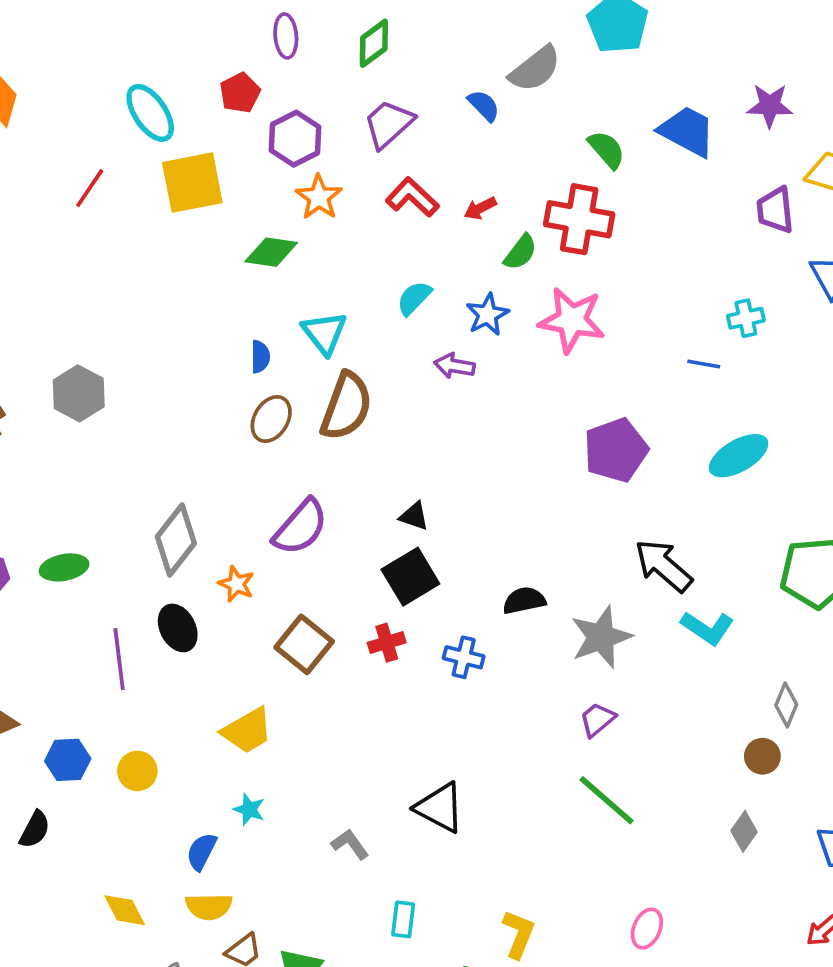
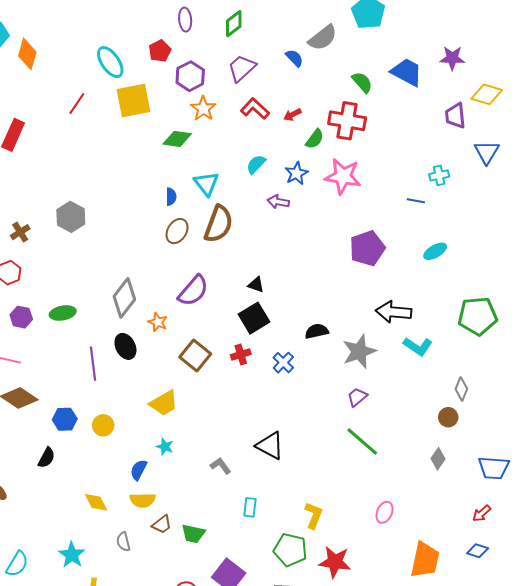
cyan ellipse: (739, 456) -> (435, 251), size x0.7
black arrow: (663, 566) -> (394, 312), turned -36
blue cross: (464, 657) -> (283, 363), turned 30

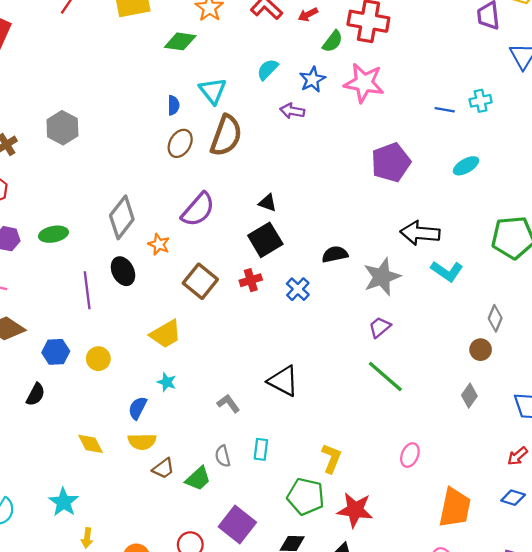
cyan cross: (439, 175) -> (481, 101), moved
green trapezoid: (193, 534) -> (198, 479), turned -55
gray semicircle: (123, 542) -> (223, 456), moved

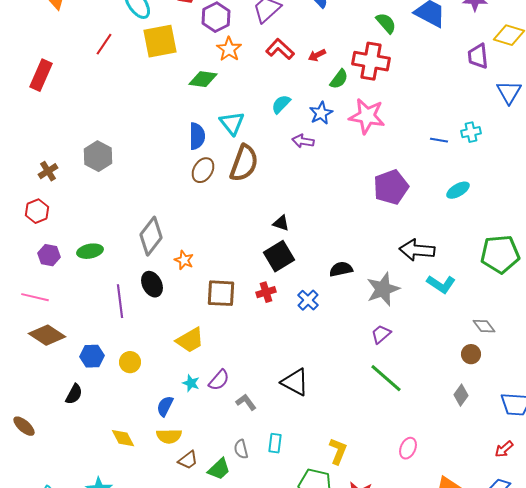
blue semicircle: (173, 105) -> (197, 136), size x1.5
purple semicircle: (198, 210) -> (219, 380), moved, size x0.7
brown square: (200, 281) -> (221, 293), turned -36
gray diamond: (495, 318) -> (484, 326), turned -60

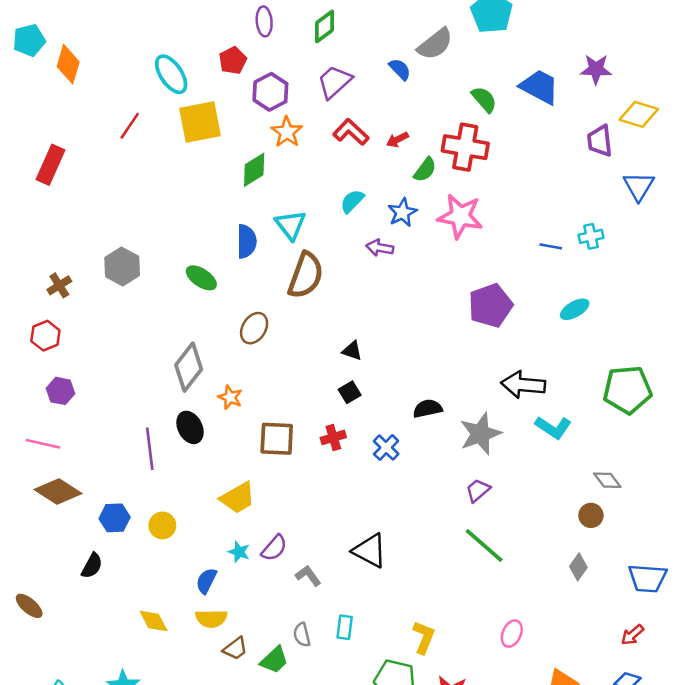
green diamond: (203, 79) -> (254, 170), turned -40
brown ellipse: (203, 170) -> (254, 328), moved
green ellipse: (90, 251) -> (201, 278), moved, turned 45
black square: (279, 256) -> (350, 392), size x0.6

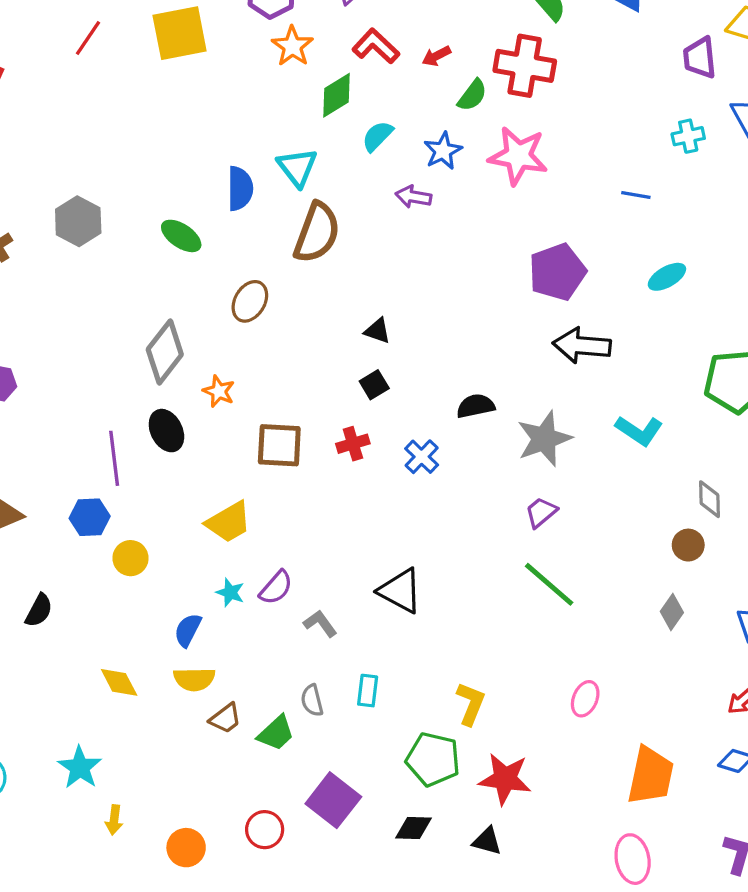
green diamond: (254, 170) -> (337, 95), moved
cyan cross: (591, 236) -> (688, 136), moved
black arrow: (523, 385) -> (582, 345), moved
gray diamond: (607, 480) -> (709, 499), turned 36
blue hexagon: (115, 518) -> (90, 517), moved

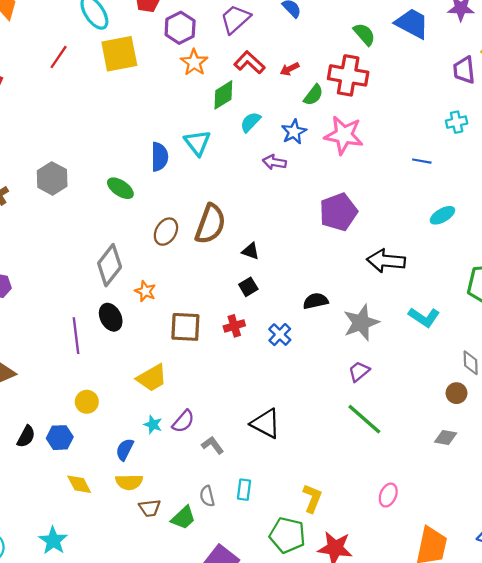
brown semicircle: (317, 233) -> (210, 224), moved
purple pentagon: (557, 272) -> (338, 212), moved
blue hexagon: (90, 517) -> (60, 438), moved
gray diamond: (672, 612) -> (446, 438), turned 65
brown trapezoid: (225, 718) -> (150, 508), turned 30

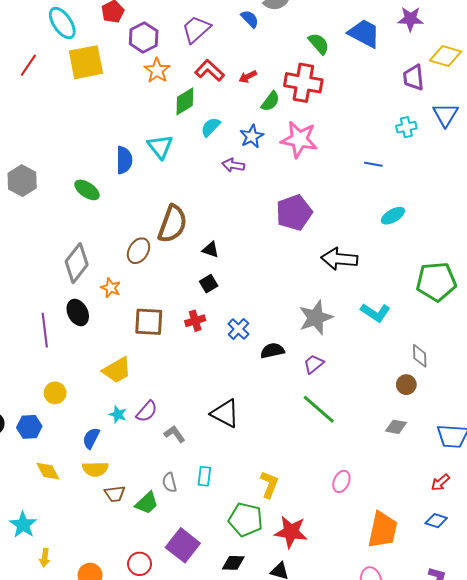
brown ellipse: (166, 232) -> (138, 251), moved
black semicircle: (316, 301) -> (272, 351), moved

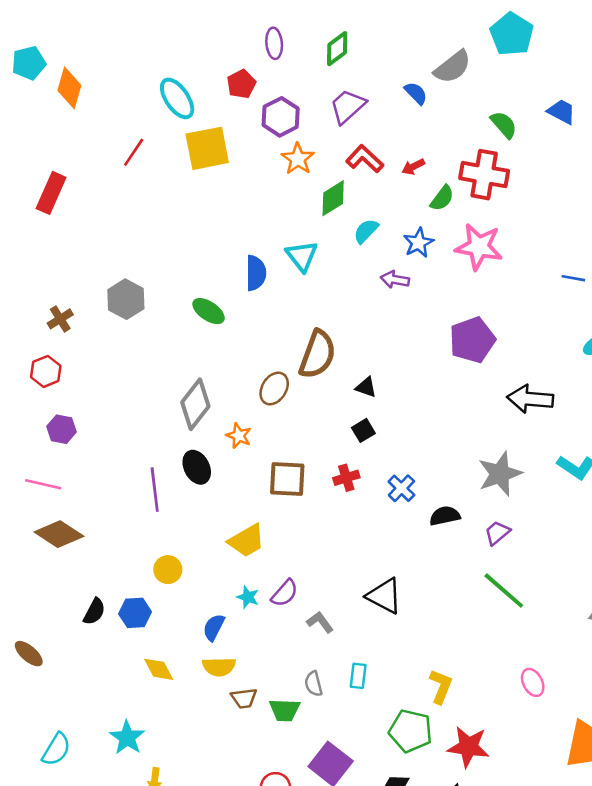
blue trapezoid: (364, 33) -> (562, 112), size x0.7
pink ellipse: (341, 481) -> (533, 682), turned -50
green trapezoid: (147, 503) -> (285, 710), turned 45

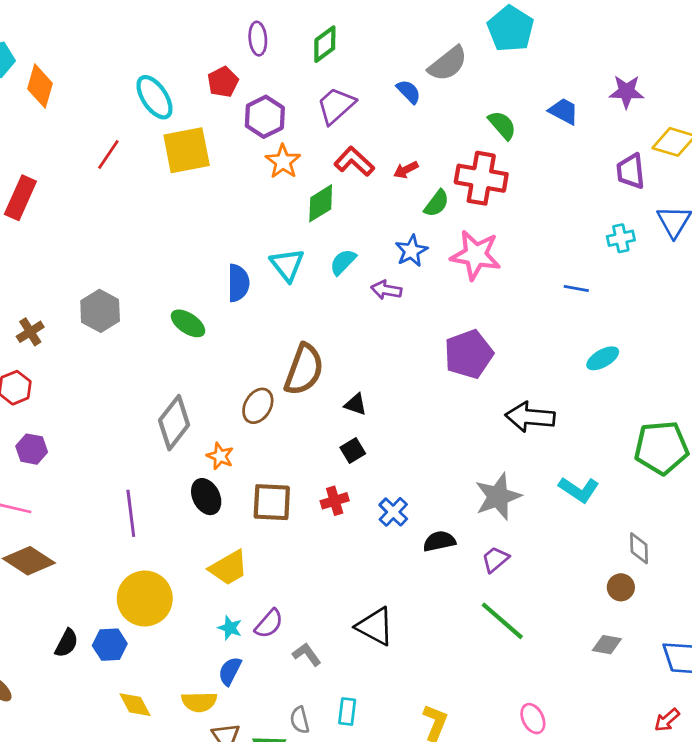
cyan semicircle: (366, 231) -> (343, 262), moved
black ellipse: (197, 467) -> (206, 497), moved
yellow circle: (168, 570) -> (145, 598), size x1.8
blue semicircle: (214, 627) -> (230, 671), moved

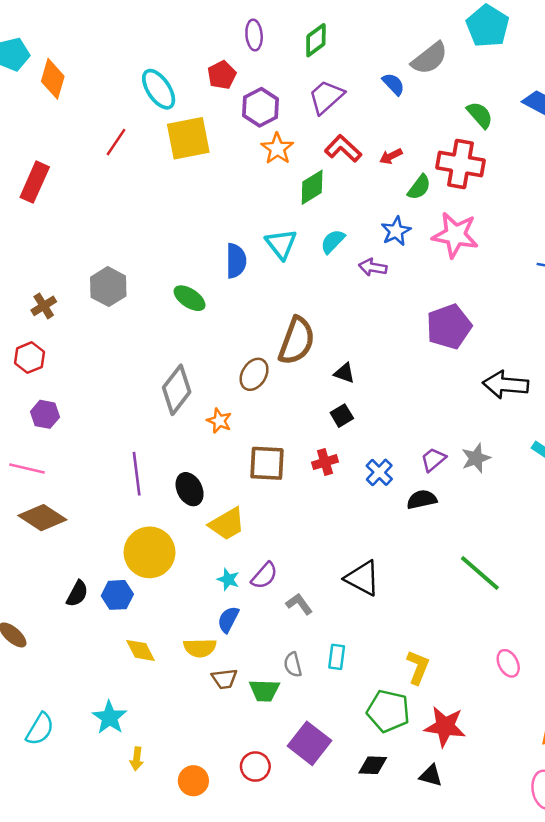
black ellipse: (206, 497) -> (190, 489), moved
gray star: (498, 497) -> (476, 458), size x0.7
purple trapezoid: (495, 559) -> (433, 459), moved

